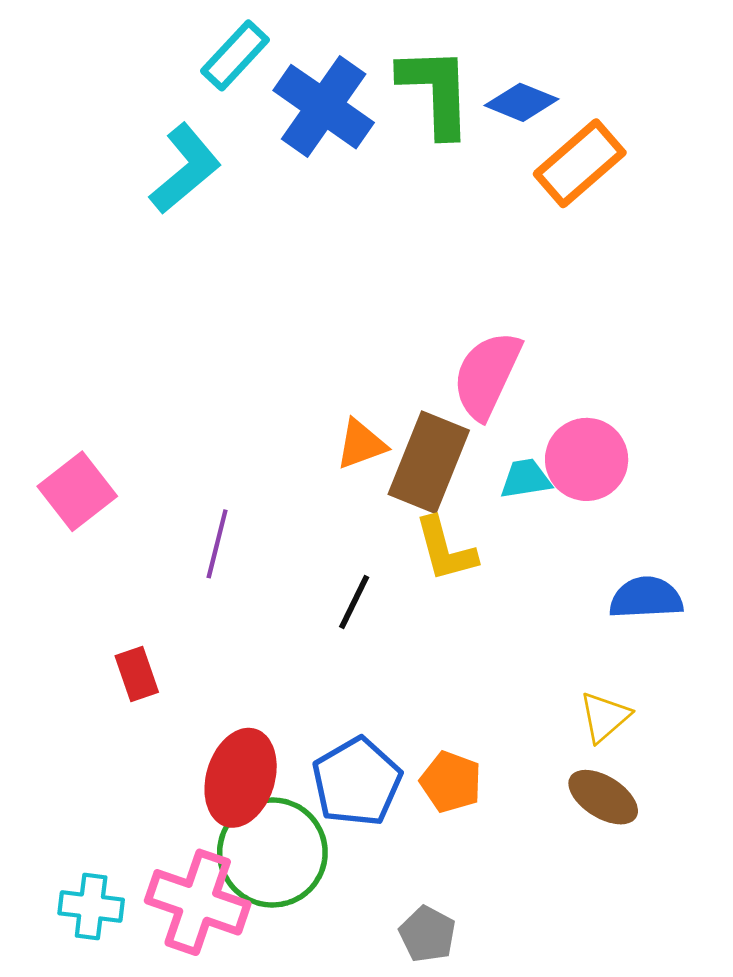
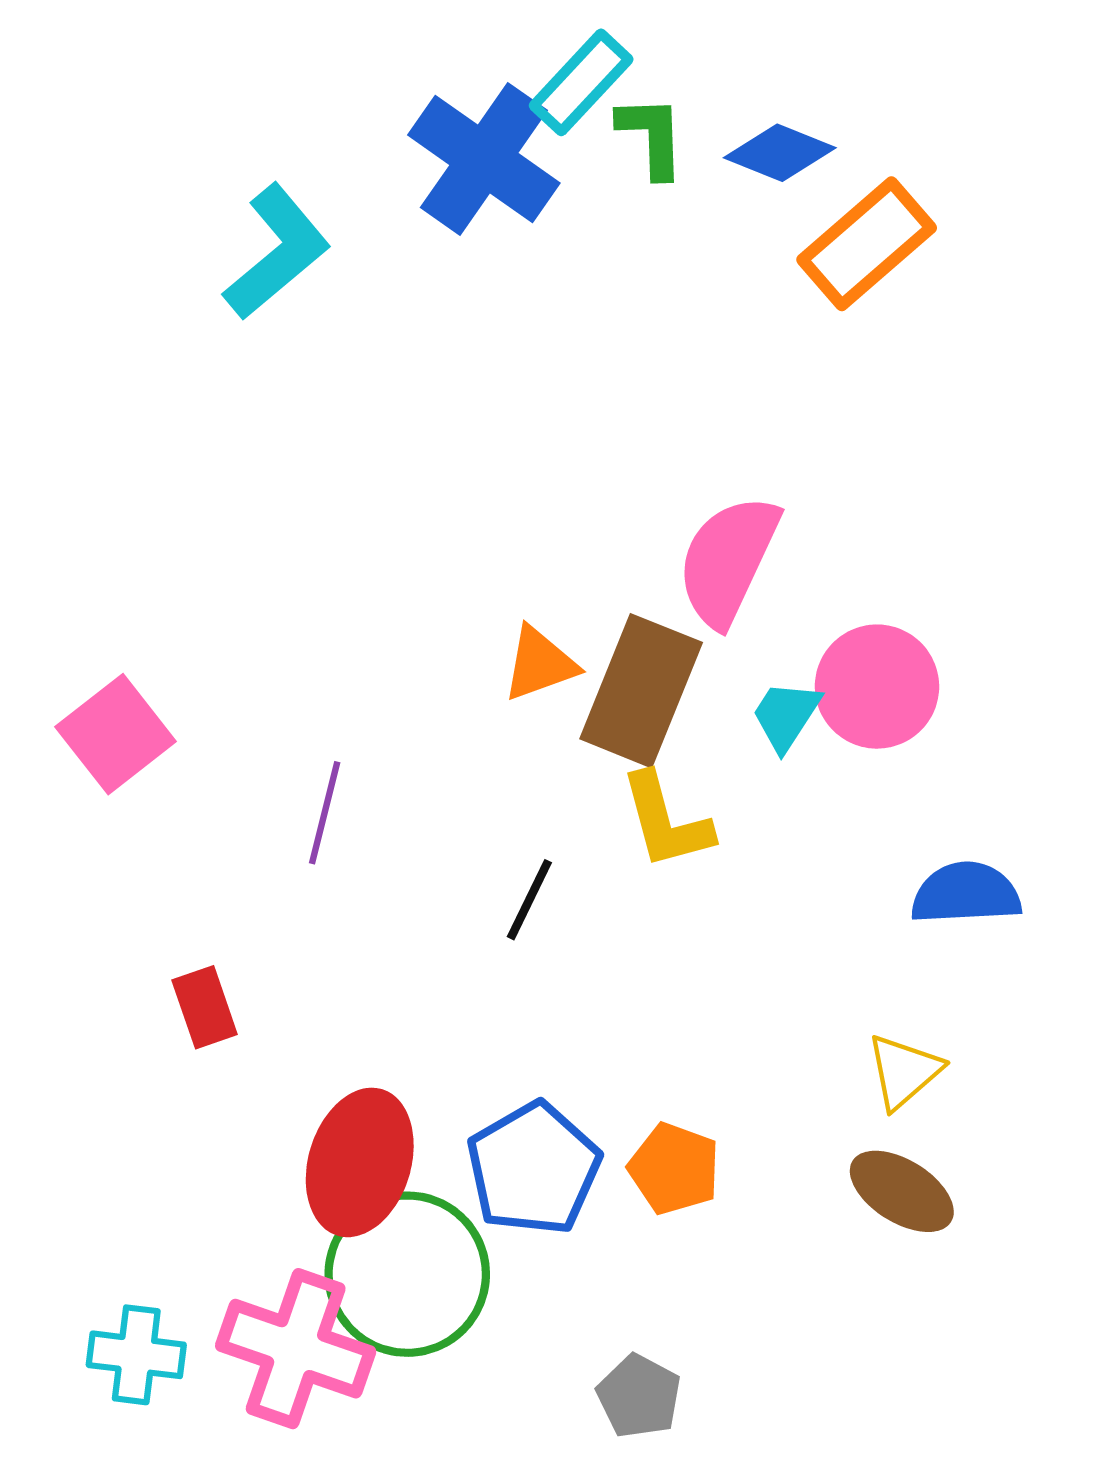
cyan rectangle: (235, 55) -> (581, 82), moved
green L-shape: (436, 91) -> (651, 136), size x0.6
cyan trapezoid: (526, 479) -> (786, 716), turned -48

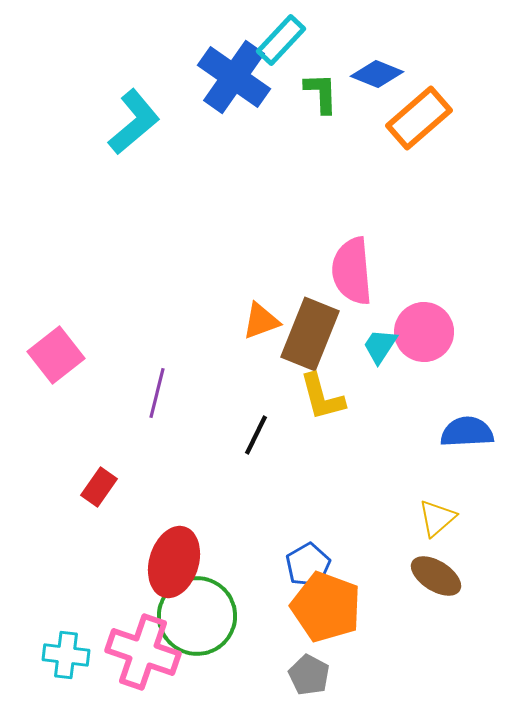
green L-shape: (651, 136) -> (321, 93), moved
pink semicircle: (728, 560) -> (352, 271), turned -30
red rectangle: (205, 1007) -> (99, 487), turned 54
blue pentagon: (534, 1169) -> (308, 565), moved, size x0.7
orange pentagon: (674, 1169) -> (326, 607), moved, size x1.6

